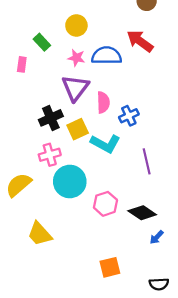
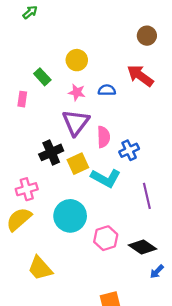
blue semicircle: (107, 56) -> (107, 90), size x0.6
pink cross: (50, 155) -> (27, 189), moved

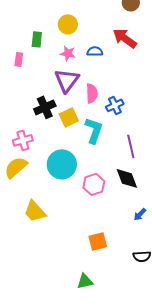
green rectangle: (42, 77) -> (37, 39), turned 49
cyan L-shape: (106, 178) -> (94, 130), turned -100
black diamond: (142, 247) -> (127, 178), moved, turned 35

